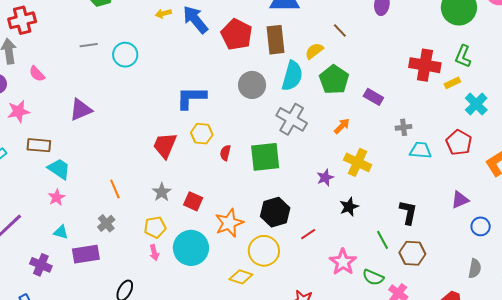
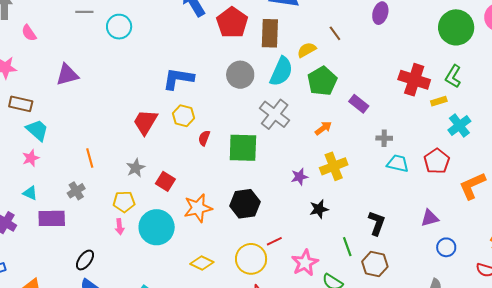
yellow cross: (358, 162) -> (334, 166), turned 36
red line: (308, 234) -> (274, 241), moved
yellow circle: (264, 251) -> (251, 259), moved

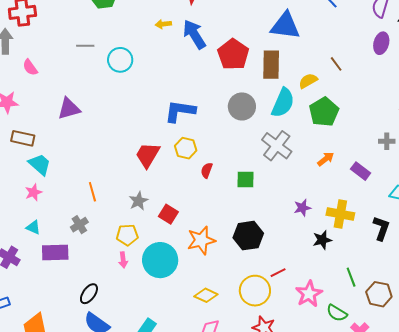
purple rectangle: (359, 104) -> (361, 171), moved
gray cross: (384, 138) -> (387, 141), moved
green square: (243, 148) -> (246, 180), size x0.6
yellow cross: (334, 166) -> (340, 214), moved, turned 32
black L-shape: (377, 223) -> (381, 228), moved

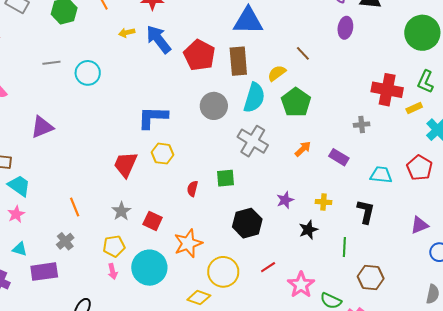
red semicircle: (207, 170) -> (192, 189), moved
yellow cross: (340, 214) -> (323, 202), size x0.6
black hexagon: (248, 236) -> (247, 223), moved
green line: (351, 277) -> (344, 247), moved, turned 30
yellow circle: (255, 291) -> (223, 272), moved

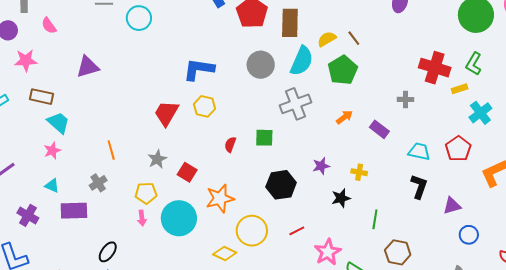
brown line: (303, 53) -> (354, 38), moved
gray cross: (253, 141) -> (295, 104), turned 32
black L-shape: (366, 212) -> (419, 187), moved

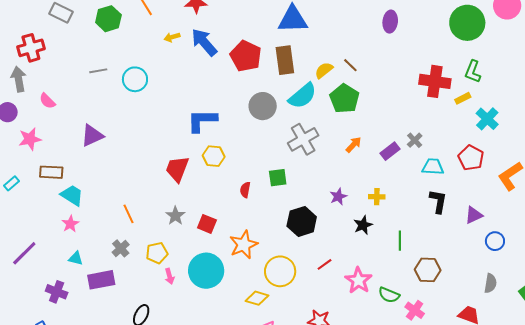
cyan semicircle: (302, 61) -> (303, 96), turned 36
gray cross: (406, 99) -> (415, 140), moved, turned -35
purple rectangle: (379, 129) -> (390, 151), turned -66
yellow pentagon: (146, 193) -> (157, 253), moved

